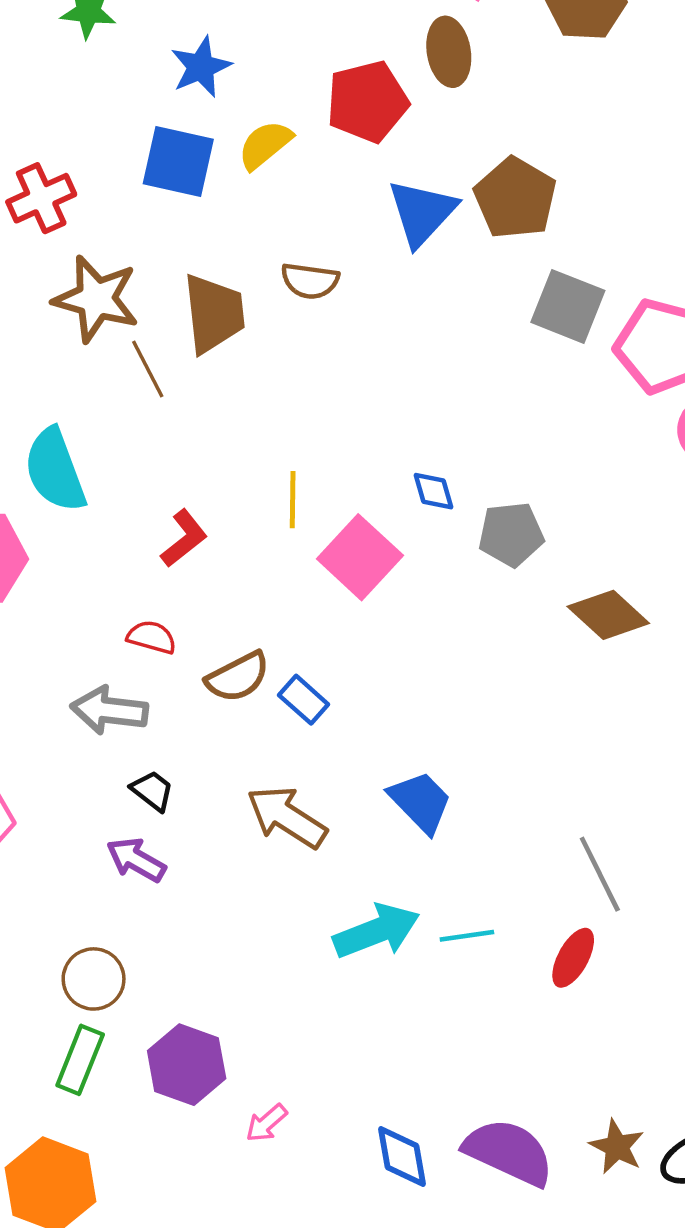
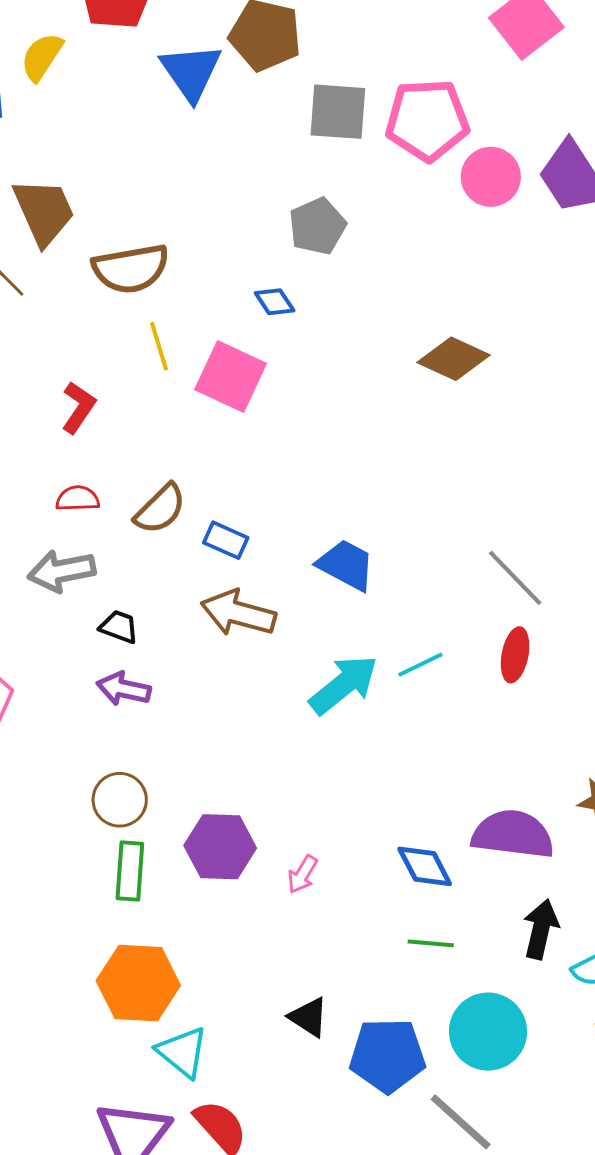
brown semicircle: (310, 281) -> (131, 269), moved, size x1.5
gray pentagon: (511, 534) -> (317, 226), moved
blue rectangle: (304, 700) -> (226, 540), moved

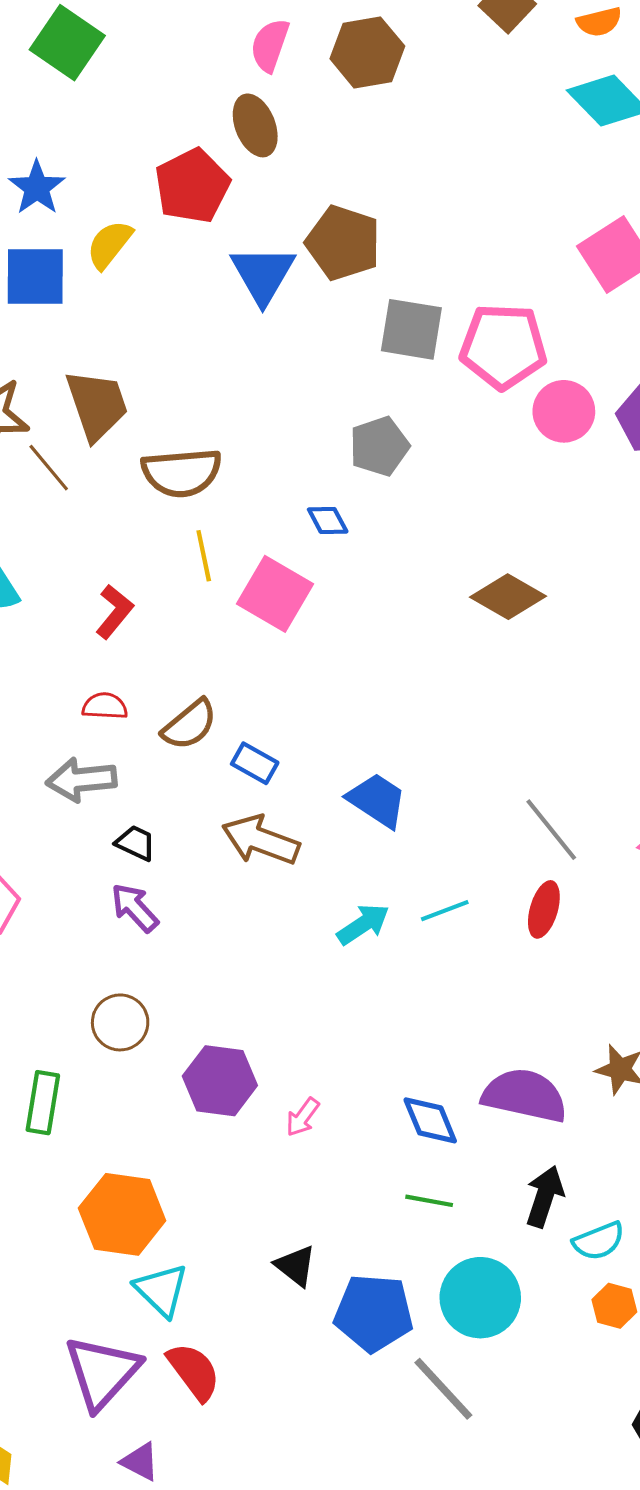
cyan arrow: (344, 685) -> (363, 924), size x0.7
purple arrow: (124, 689) -> (135, 908), turned 30
green rectangle: (130, 871) -> (43, 1103), moved

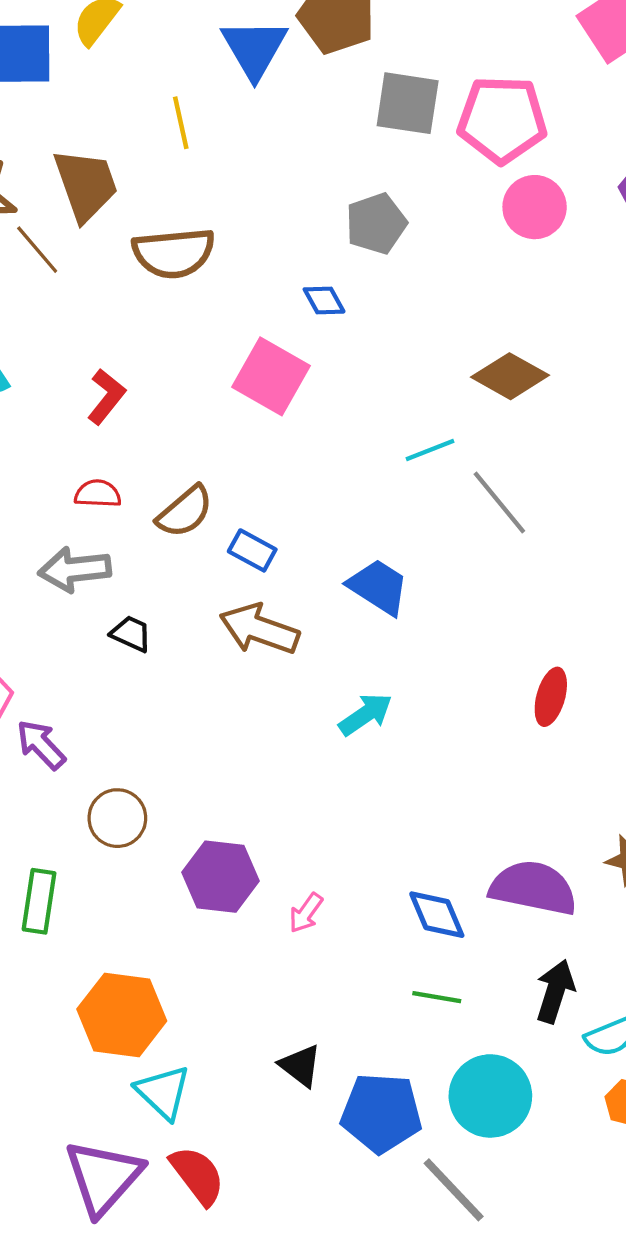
pink circle: (564, 411) -> (535, 207), moved
yellow line: (204, 556) -> (181, 123), moved
gray line: (551, 830) -> (499, 502), moved
purple arrow: (135, 908) -> (41, 745), moved
cyan line: (445, 911) -> (430, 450), moved

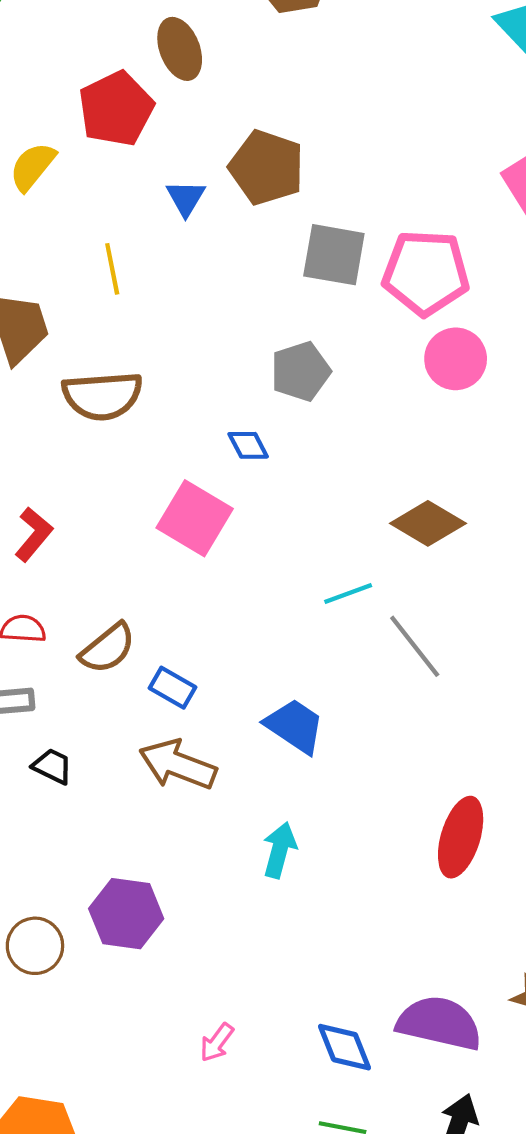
blue triangle: (254, 49) -> (186, 198), size x0.6
red ellipse: (551, 697) -> (461, 837), size x1.4
cyan arrow: (366, 714) -> (279, 850), turned -42
purple hexagon: (220, 877) -> (126, 914), moved

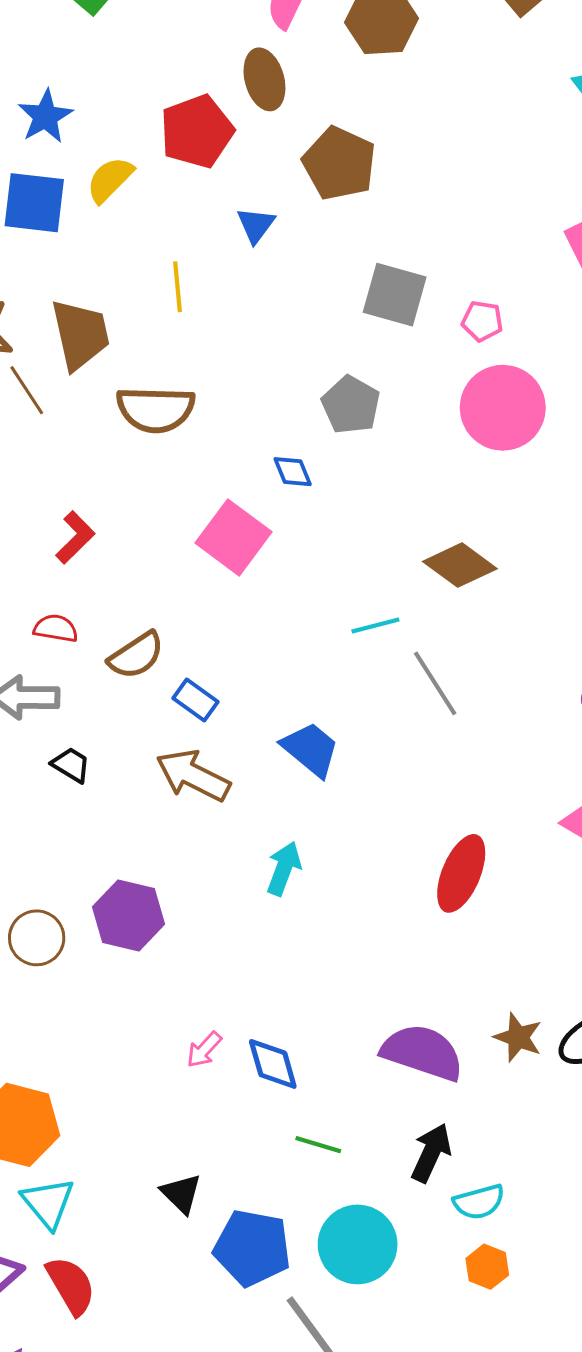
brown pentagon: (267, 167) -> (339, 163), moved
pink pentagon: (426, 273) -> (482, 321), size x0.5
pink circle: (456, 359) -> (503, 408), size x1.4
gray pentagon: (301, 371) -> (351, 405), turned -30
blue diamond: (344, 1047) -> (273, 1064), moved

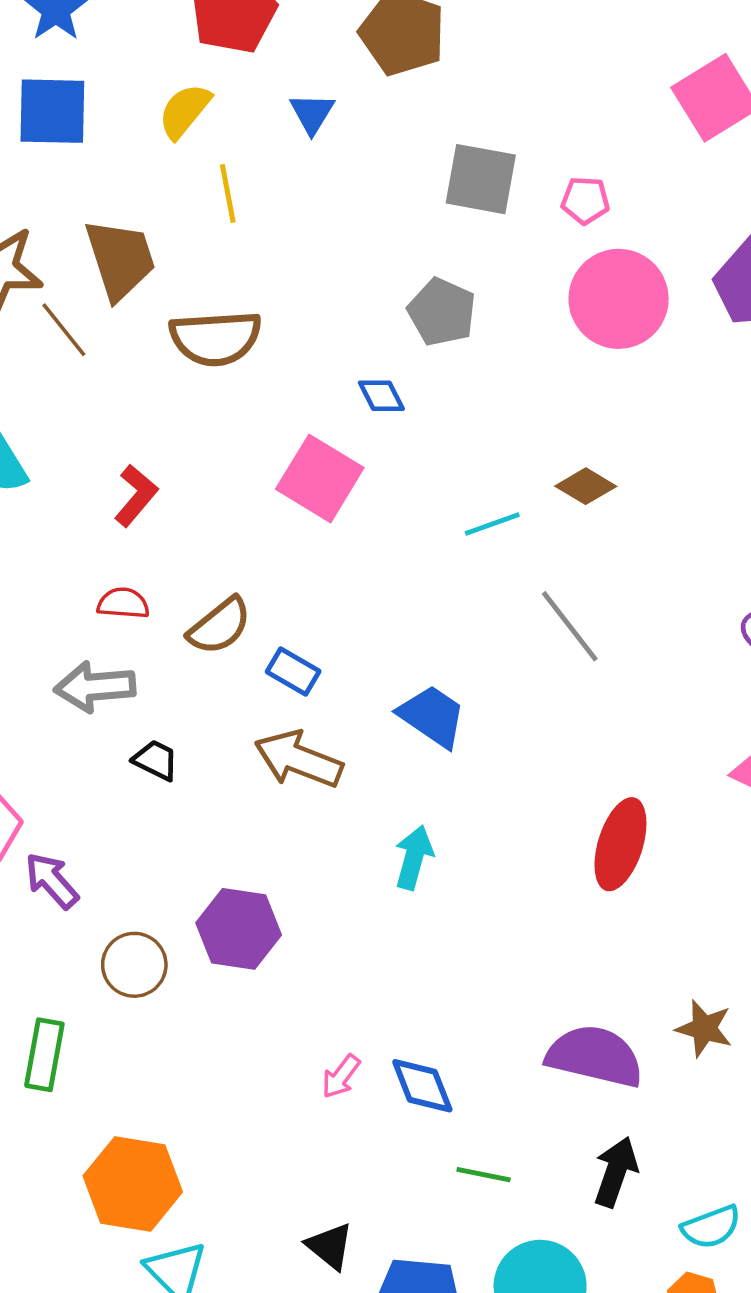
yellow semicircle: (110, 180) -> (185, 111), moved
brown diamond: (460, 565) -> (586, 486), size x0.7
cyan line: (375, 626) -> (492, 524), moved
cyan semicircle: (479, 1202) -> (711, 1227), moved

